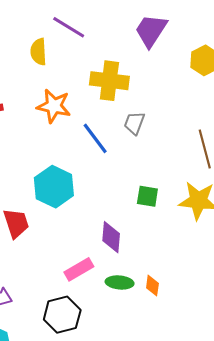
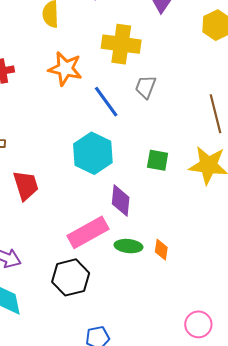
cyan hexagon: (54, 187) -> (93, 153), moved
pink rectangle: (79, 269) -> (88, 232), size x1.4

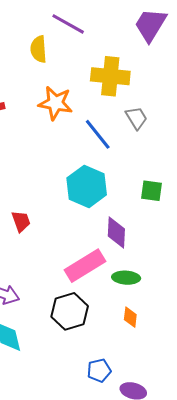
gray trapezoid: (146, 87) -> (136, 118), turned 130
red trapezoid: (26, 185) -> (21, 221), size x0.7
orange diamond: (161, 250) -> (130, 317), moved

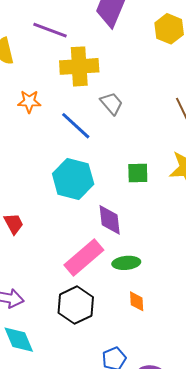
purple line: (68, 24) -> (50, 30), moved
orange star: (55, 103) -> (29, 102), size x0.7

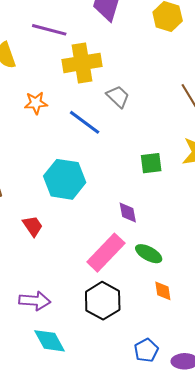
cyan hexagon: (73, 179) -> (65, 179), moved
purple diamond: (110, 220) -> (128, 213), size x0.7
green ellipse: (126, 263) -> (149, 254), turned 40

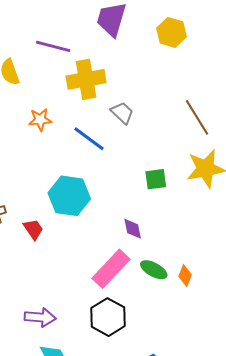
red trapezoid: (33, 226) -> (33, 229), moved
orange diamond: (163, 291) -> (185, 276), moved, turned 30

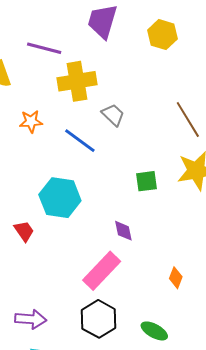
green ellipse: (154, 270) -> (154, 331), moved

